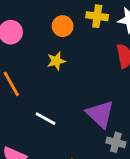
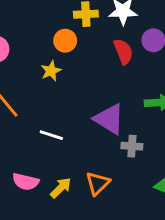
orange circle: (63, 26) -> (65, 41), moved

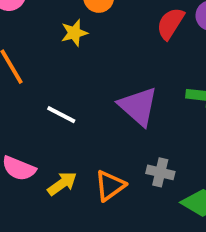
red semicircle: (123, 51) -> (170, 23), turned -135
gray cross: (132, 146) -> (160, 172), moved

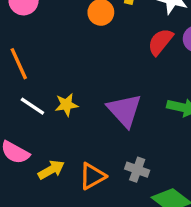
yellow star: (74, 33) -> (66, 105), moved
white line: (61, 115) -> (32, 106), moved

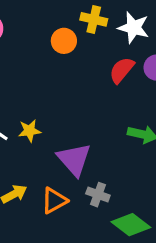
purple triangle: (124, 110) -> (74, 159), moved

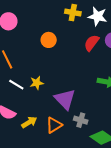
orange circle: (64, 41) -> (49, 40), moved

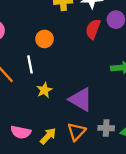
white line: (16, 85) -> (30, 64), moved, turned 63
gray cross: (81, 120) -> (106, 128), moved

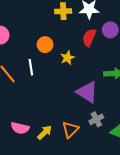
yellow star: (44, 90) -> (67, 58), moved
purple triangle: (81, 100) -> (87, 92), moved
gray cross: (106, 128) -> (96, 119), moved, turned -32

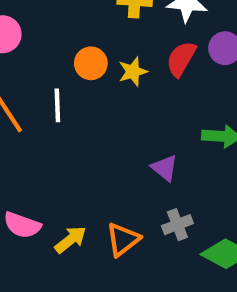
yellow star: (67, 58) -> (133, 72), moved
purple triangle: (87, 92) -> (165, 168), size x0.6

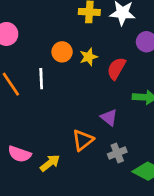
red semicircle: (181, 59) -> (116, 68), moved
orange triangle: (123, 239) -> (83, 140), moved

